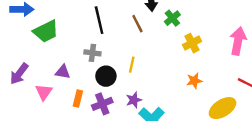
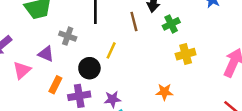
gray cross: (92, 53) -> (68, 36), moved
yellow line: (132, 65) -> (111, 50), moved
orange star: (194, 81) -> (164, 92), moved

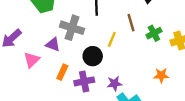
brown line: (134, 21) -> (131, 23), moved
green cross: (171, 24) -> (154, 33), moved
gray cross: (68, 36) -> (72, 28), size x1.5

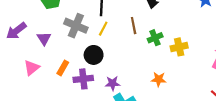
yellow line: (112, 39) -> (103, 29), moved
purple triangle: (53, 44) -> (44, 38), moved, turned 32
pink triangle: (32, 60) -> (32, 68), moved

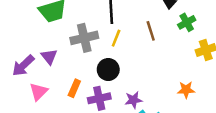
gray cross: (76, 26) -> (84, 38), turned -30
purple arrow: (16, 31) -> (23, 66), moved
green cross: (155, 38) -> (187, 22), moved

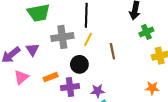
brown line: (151, 31) -> (112, 51), moved
orange rectangle: (74, 88) -> (51, 77), turned 40
orange star: (186, 90) -> (152, 88), moved

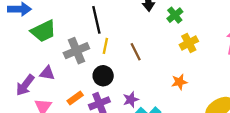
green cross: (146, 32) -> (175, 15), moved
purple triangle: (32, 50) -> (47, 73), turned -32
orange star: (152, 88) -> (179, 82), moved

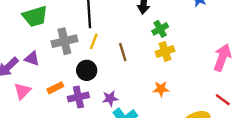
green cross: (175, 15) -> (160, 29), moved
yellow cross: (189, 43) -> (165, 51), moved

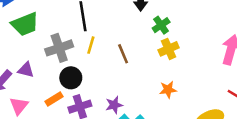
black circle: (87, 70) -> (71, 78), moved

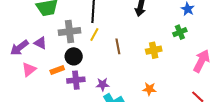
green cross: (161, 25) -> (180, 32), moved
orange star: (168, 90) -> (149, 89), moved

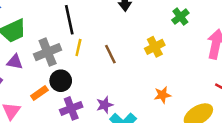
purple triangle: (40, 43) -> (15, 62), moved
orange rectangle: (57, 70) -> (39, 93), moved

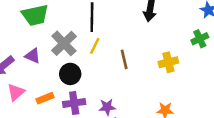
gray cross: (48, 52) -> (64, 43), turned -35
purple triangle: (15, 62) -> (33, 56), moved
orange rectangle: (39, 93) -> (45, 98), moved

